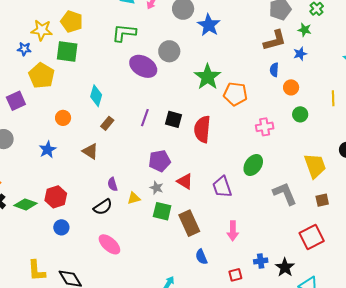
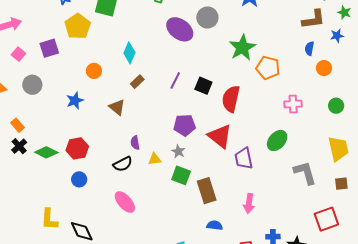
green circle: (300, 114) -> (336, 106), moved
red triangle: (185, 181) -> (220, 136), moved, size x1.5
blue semicircle: (201, 257) -> (215, 225), turned 112

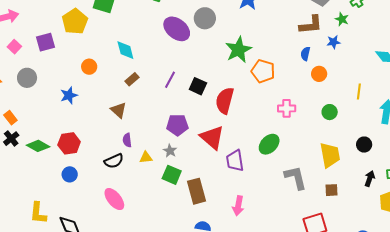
cyan diamond: (129, 53) -> (125, 50), turned -40
brown triangle: (117, 107) -> (119, 110), moved

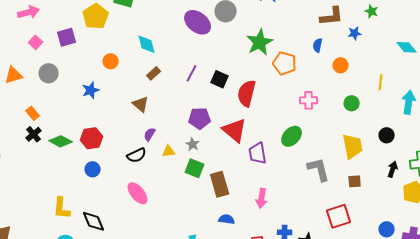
green star: (342, 19) -> (372, 11), moved
blue semicircle: (305, 54) -> (318, 45), moved
purple semicircle: (127, 140) -> (150, 134), turned 40

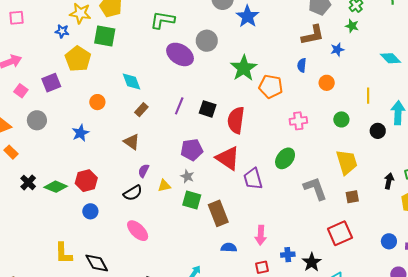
orange rectangle: (33, 113) -> (11, 152), moved
black circle: (387, 135) -> (378, 131), moved
pink arrow: (262, 198) -> (261, 235), moved

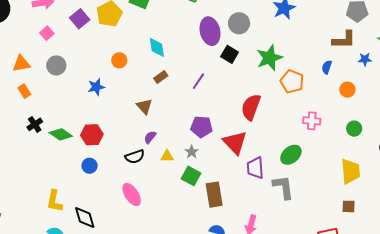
purple ellipse: (180, 54) -> (210, 31), turned 32
purple square: (51, 83) -> (80, 19), moved, turned -30
black square: (208, 109) -> (230, 54), moved
gray L-shape: (315, 188) -> (283, 187), moved

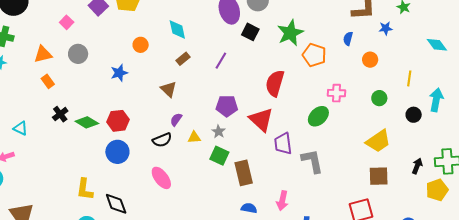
green ellipse: (291, 155) -> (318, 116), moved
blue circle: (90, 166) -> (117, 152), size x1.5
yellow trapezoid: (350, 171) -> (378, 141), turned 64
brown square: (349, 206) -> (379, 176), size x1.5

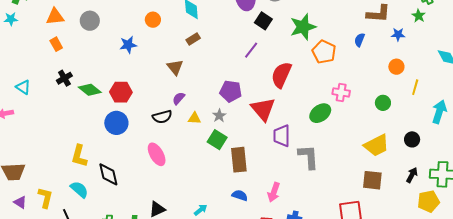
orange circle: (370, 60) -> (396, 67), moved
purple line: (221, 61) -> (251, 50), moved
black circle: (414, 115) -> (412, 139), moved

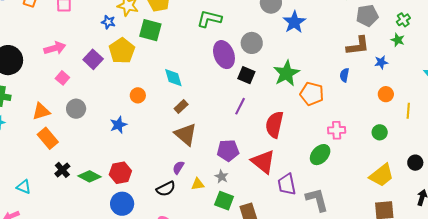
orange rectangle: (56, 44) -> (48, 138), size x1.5
brown triangle: (175, 67) -> (186, 134), moved, size x1.4

